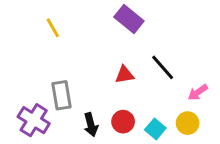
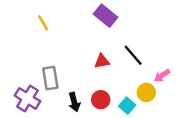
yellow circle: (188, 123) -> (146, 92), moved

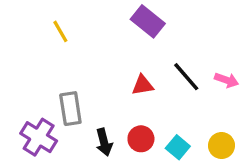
pink arrow: (162, 76) -> (227, 80), moved, turned -126
yellow circle: (146, 92) -> (221, 146), moved

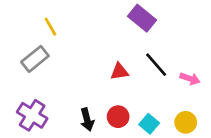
purple rectangle: (148, 21) -> (142, 18), moved
pink arrow: (227, 80) -> (190, 79), moved
gray rectangle: (70, 109) -> (35, 59), moved, turned 60

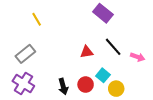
gray rectangle: (35, 59) -> (25, 54), moved
yellow circle: (186, 122) -> (116, 89), moved
cyan square: (149, 124) -> (103, 75), moved

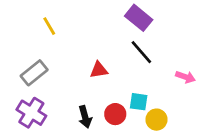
black line: (113, 47) -> (141, 52), moved
red triangle: (87, 52) -> (99, 70), moved
cyan square: (103, 75) -> (139, 102), turned -32

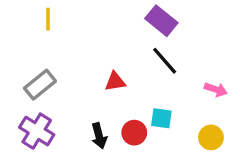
yellow line: (49, 26) -> (48, 19), moved, turned 30
yellow circle: (157, 120) -> (211, 137), moved

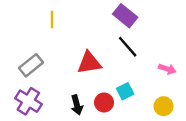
yellow line: (48, 19) -> (52, 19), moved
red triangle: (115, 81) -> (89, 63), size x1.5
cyan square: (161, 118) -> (125, 91), turned -35

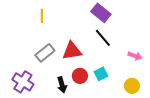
gray rectangle: (31, 65) -> (45, 53), moved
red circle: (104, 102) -> (80, 76), moved

